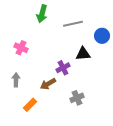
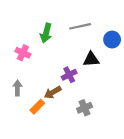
green arrow: (42, 14) -> (46, 33), moved
orange rectangle: (30, 105) -> (37, 107), moved

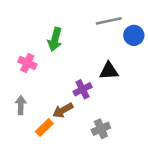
gray line: (80, 26) -> (109, 21), moved
blue circle: (112, 40) -> (134, 35), moved

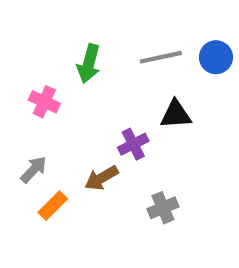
gray line: (109, 21) -> (161, 57), moved
gray arrow: (21, 105) -> (34, 170), turned 42
orange rectangle: (44, 127) -> (53, 206), moved

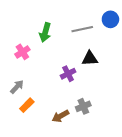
blue circle: (216, 57) -> (110, 19), moved
pink cross: (44, 102) -> (22, 52), turned 32
brown arrow: (101, 178) -> (60, 116), moved

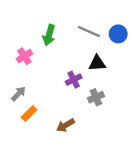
blue circle: (110, 19) -> (118, 34), moved
gray line: (82, 29) -> (89, 32), turned 36
gray cross: (83, 106) -> (96, 97), moved

